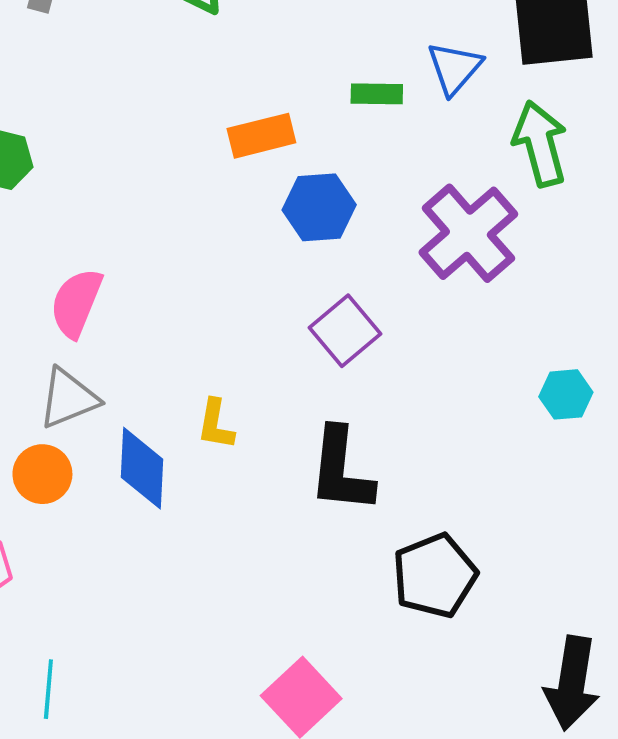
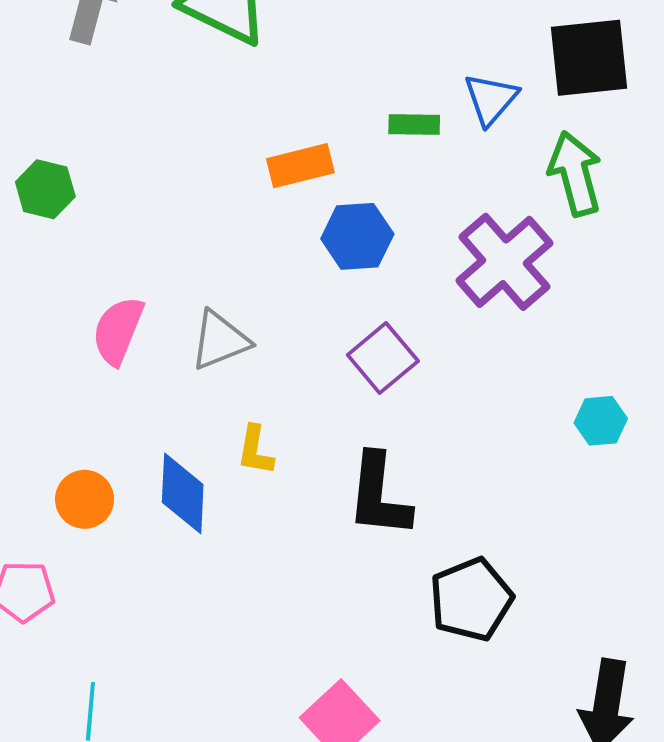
gray triangle: (68, 398) -> (220, 340), moved

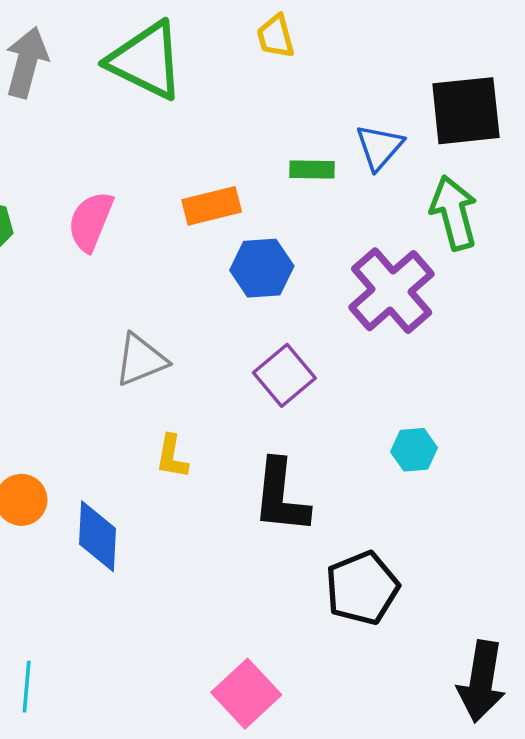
pink semicircle: (118, 331) -> (91, 221), moved
cyan hexagon: (601, 421) -> (414, 450), moved
blue diamond: (183, 493) -> (97, 536), moved

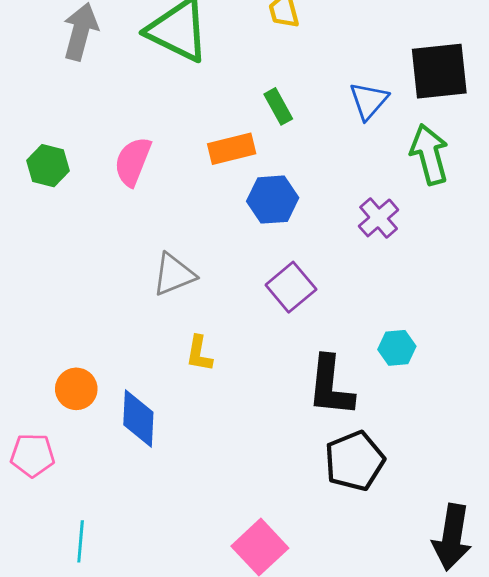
green rectangle: (312, 170) -> (278, 106), moved, turned 60
purple cross: (392, 291) -> (379, 218), size x0.6
black L-shape: (281, 496) -> (331, 386), moved

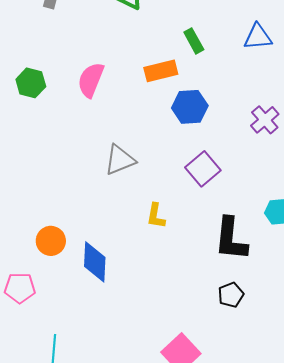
blue triangle: (369, 101) -> (258, 37), turned 44
yellow L-shape: (199, 354) -> (156, 216), moved
black pentagon: (355, 461) -> (231, 295), moved, size x0.6

